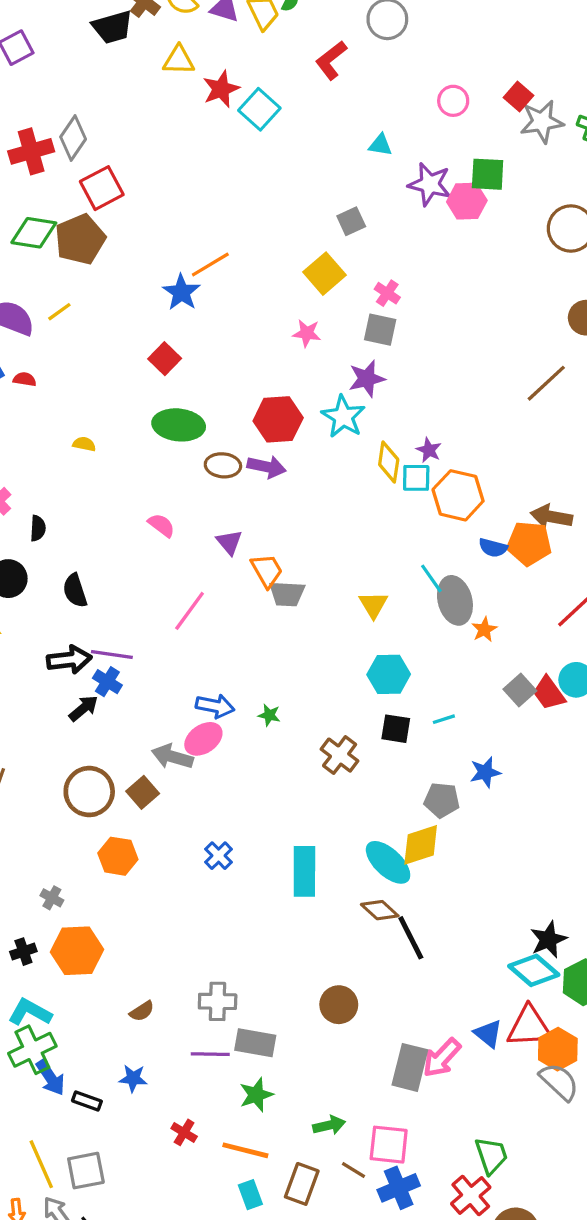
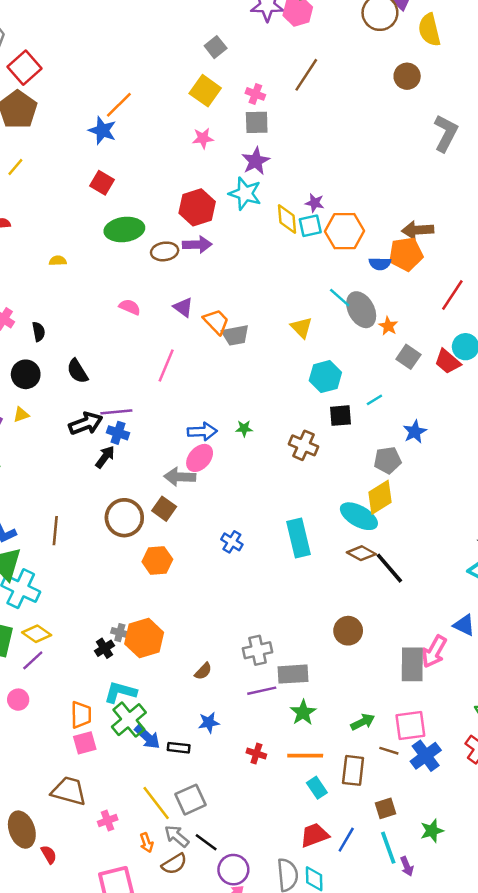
brown line: (546, 383) -> (306, 75), moved
gray square: (520, 690) -> (408, 357), moved
gray cross: (52, 898) -> (120, 633), moved

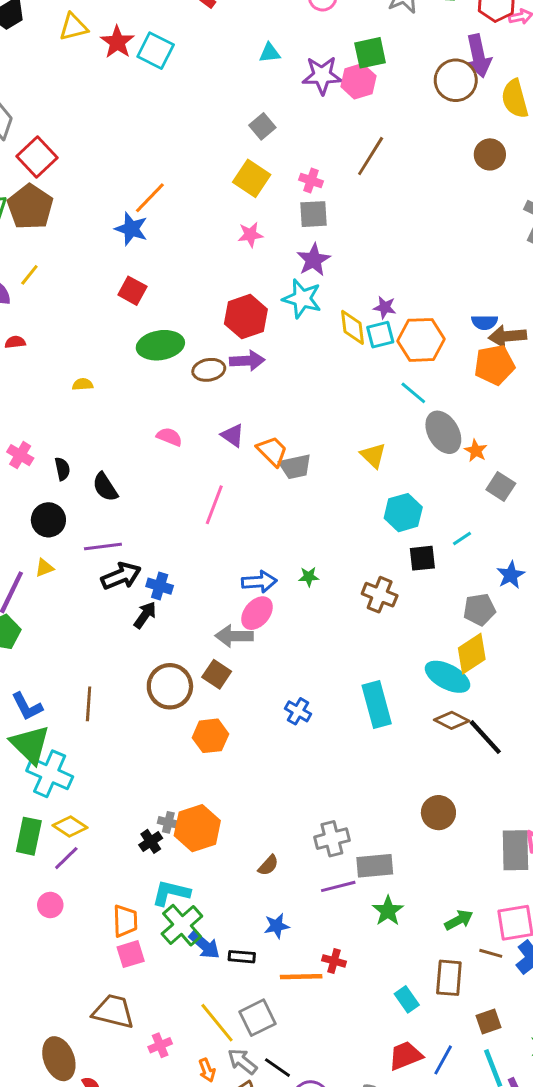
blue semicircle: (380, 264) -> (485, 322), moved
cyan line: (340, 298) -> (413, 393), moved
black semicircle: (77, 371) -> (105, 487), moved
purple line: (116, 412) -> (103, 546), moved
orange line: (305, 756) -> (301, 977), moved

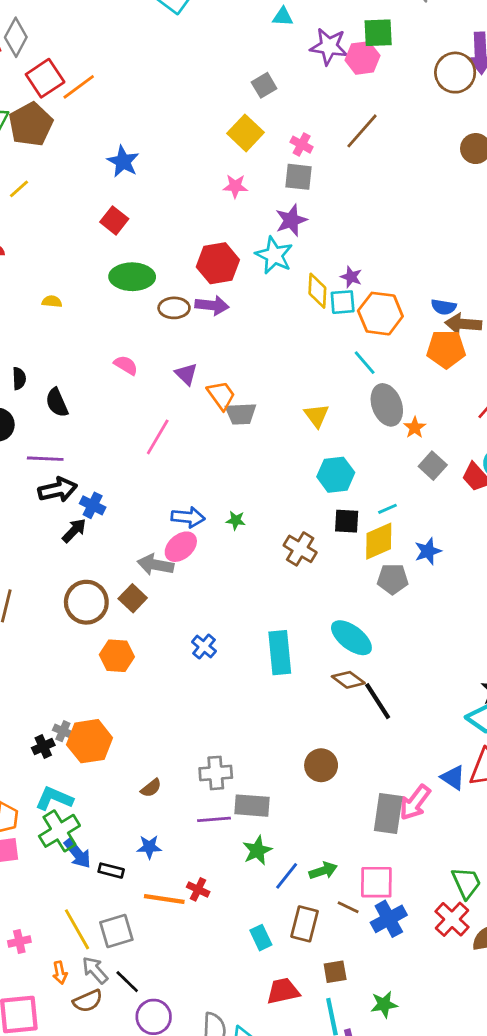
orange line: (150, 198) -> (79, 87), moved
yellow diamond: (472, 654) -> (379, 541), moved
red trapezoid: (405, 1056) -> (283, 991), moved
blue line: (443, 1060) -> (287, 876), moved

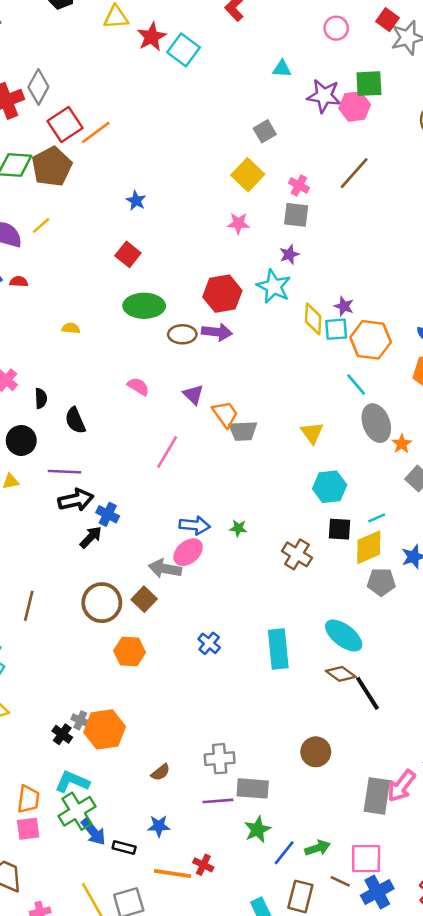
blue star: (123, 162) -> (136, 201), size x0.7
purple star: (291, 220) -> (289, 255), size x0.7
black cross: (43, 747) -> (62, 734), turned -30

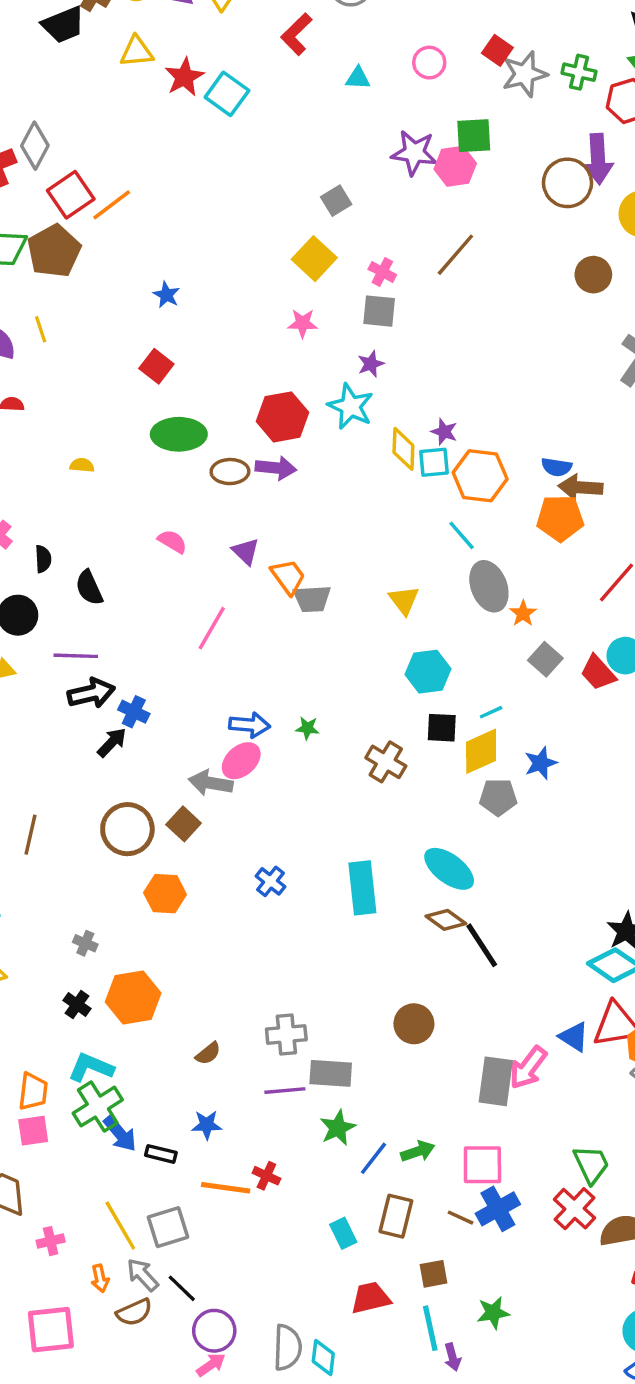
cyan triangle: (282, 69) -> (358, 78), moved
yellow line: (41, 225) -> (41, 329), turned -66
gray cross: (80, 720) -> (85, 943), moved
brown line: (340, 881) -> (461, 1218), moved

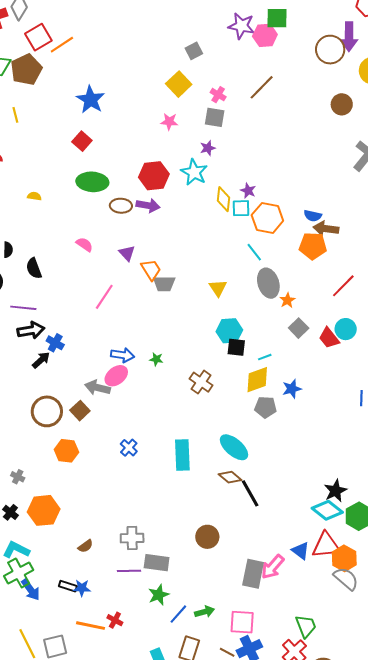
blue star: (166, 295) -> (91, 100), size x1.8
black square: (442, 728) -> (236, 347), moved
black rectangle: (161, 1154) -> (68, 586), moved

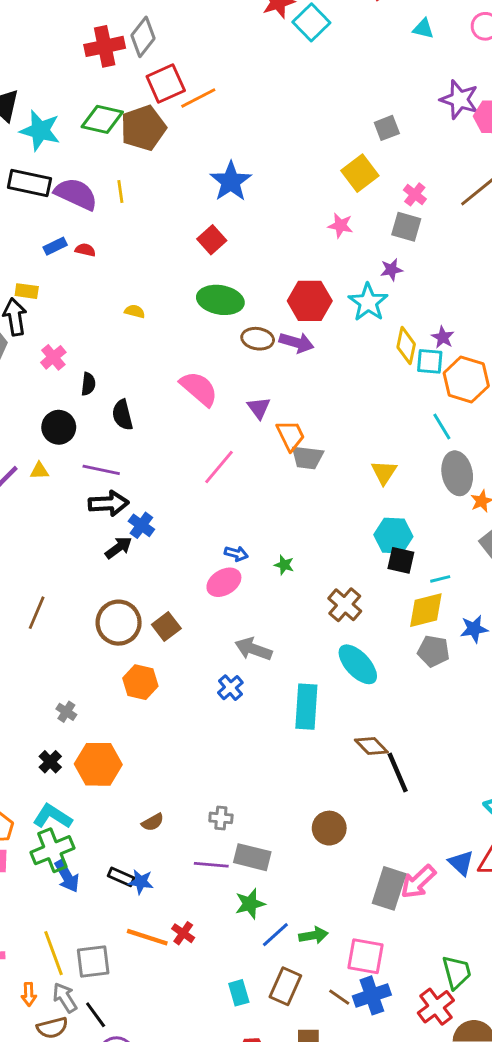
pink semicircle: (84, 244) -> (199, 389), size x1.6
blue arrow: (123, 355) -> (236, 554), size x0.7
gray arrow: (97, 388) -> (253, 649), moved
cyan ellipse: (234, 447) -> (358, 664), moved
gray cross: (132, 538) -> (221, 818), size x0.7

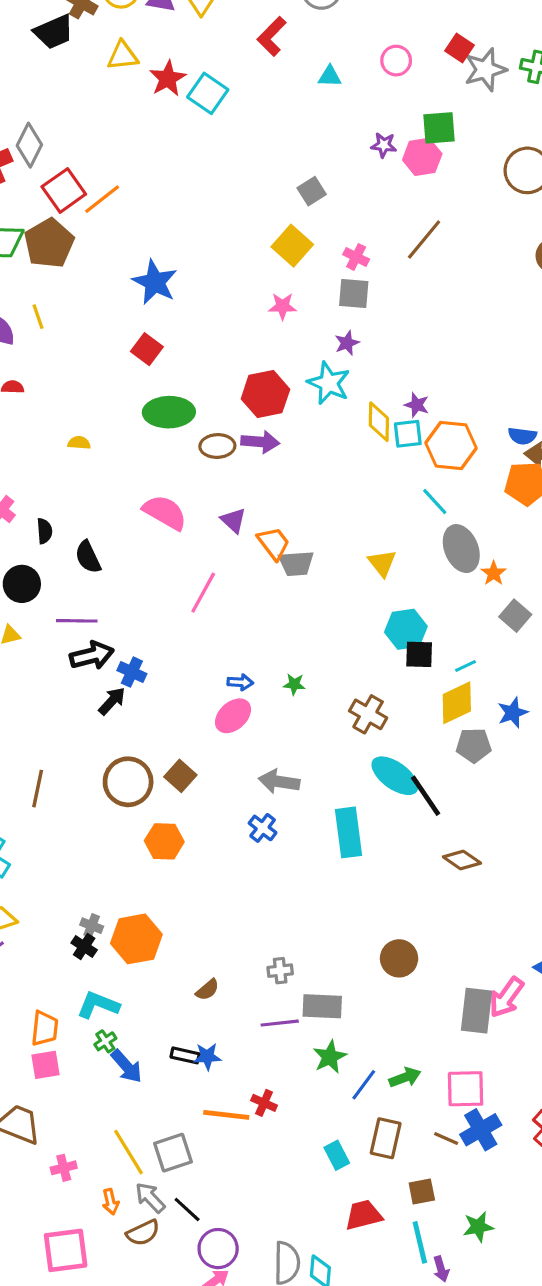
purple star: (459, 100) -> (384, 145), size x0.6
gray cross: (66, 712) -> (92, 926), moved
brown diamond: (371, 746) -> (462, 860), moved
black line: (398, 773) -> (426, 796), moved
green cross: (52, 850) -> (105, 1041), size x0.5

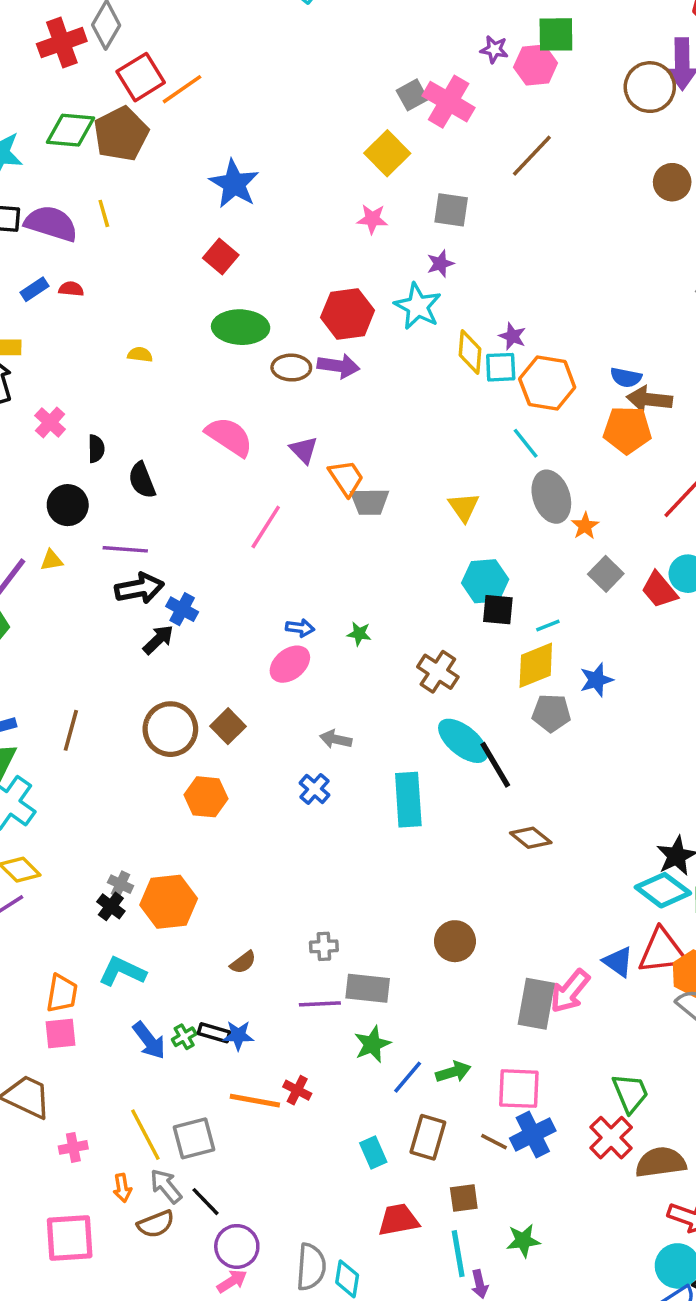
pink cross: (356, 257) -> (449, 102), moved, size x1.8
gray arrow: (279, 782) -> (336, 739), size x0.7
green cross: (105, 1041) -> (184, 1037), moved

